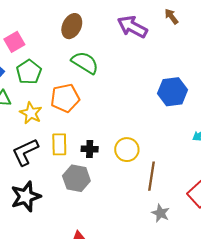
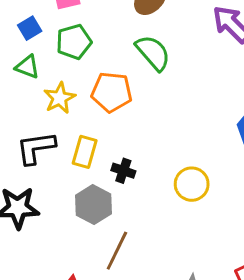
yellow circle: (127, 150) -> (192, 184), moved
brown line: (152, 176) -> (117, 251), moved

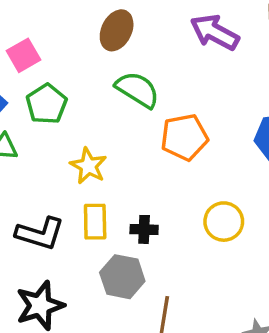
orange pentagon: (112, 92) -> (184, 137), moved
yellow star: (60, 98) -> (88, 166), moved
black L-shape: (36, 148) -> (40, 233), turned -138

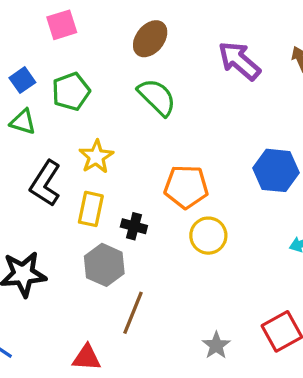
pink square: (23, 55) -> (62, 25), moved
orange pentagon: (184, 137) -> (186, 187), moved
black L-shape: (40, 233) -> (45, 183), moved, turned 93

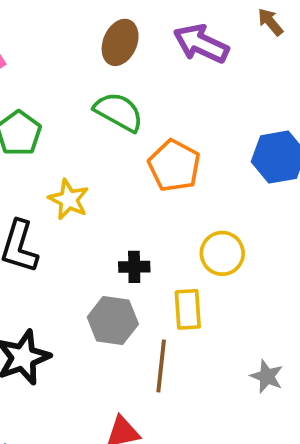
brown ellipse: (150, 39) -> (120, 42), moved
orange pentagon: (186, 187) -> (174, 166), moved, turned -30
yellow rectangle: (91, 209) -> (188, 309), moved

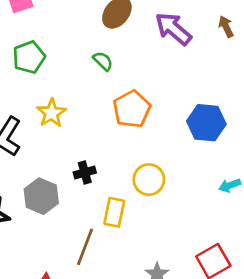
green semicircle: (119, 112) -> (103, 61), size x0.6
black cross: (134, 267) -> (85, 172), turned -30
gray hexagon: (113, 321) -> (41, 196), moved

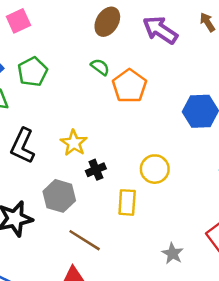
orange pentagon: (132, 109) -> (129, 86), moved
yellow star: (51, 113) -> (74, 143), moved
brown line: (85, 247) -> (85, 240), moved, turned -72

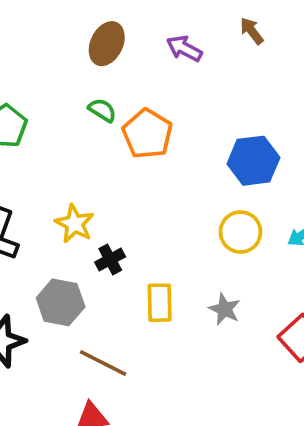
purple arrow: (160, 30) -> (184, 48), size x0.7
yellow circle: (155, 169) -> (240, 232), moved
gray star: (173, 254) -> (225, 309), moved

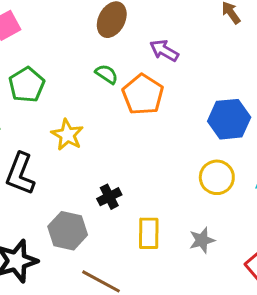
purple arrow: (184, 48) -> (164, 51), moved
yellow star: (74, 224) -> (67, 135), moved
gray star: (225, 309) -> (202, 240), turned 30

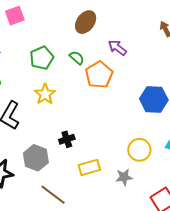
green pentagon: (27, 85) -> (42, 58), moved
yellow circle: (217, 177) -> (139, 150), moved
yellow rectangle: (149, 233) -> (89, 167), turned 65

